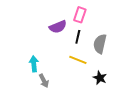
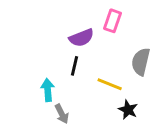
black line: (78, 37) -> (74, 66), moved
black star: (100, 78) -> (128, 110), moved

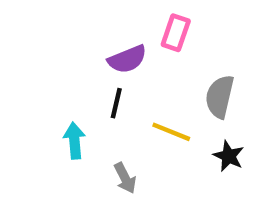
black star: (128, 110) -> (229, 156), moved
gray arrow: (62, 114) -> (125, 178), moved

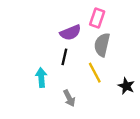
gray semicircle: (220, 97) -> (102, 45), moved
yellow line: (171, 132) -> (95, 73), turned 40

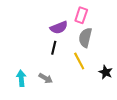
cyan arrow: (41, 77) -> (21, 78), moved
gray arrow: (69, 98) -> (46, 78), moved, turned -32

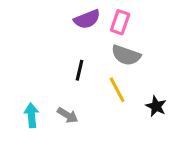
purple semicircle: (59, 27) -> (87, 19), moved
gray semicircle: (85, 38) -> (126, 55), turned -84

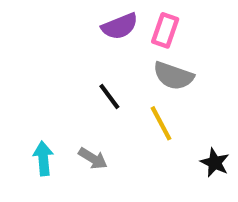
black line: (80, 70) -> (109, 96), turned -50
black star: (156, 106) -> (215, 163), moved

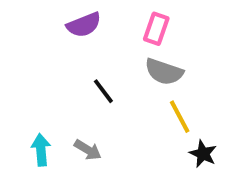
purple semicircle: (120, 26) -> (84, 25), moved
yellow line: (161, 123) -> (180, 117), moved

